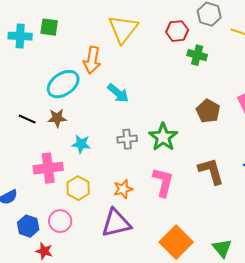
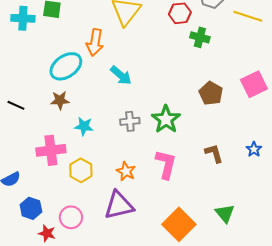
black line: (27, 119) -> (16, 105), moved
brown L-shape: (211, 171) -> (214, 153), size x0.7
orange star: (123, 189) -> (126, 171), turned -30
pink circle: (60, 221) -> (71, 217), moved
green triangle: (222, 248) -> (225, 213), moved

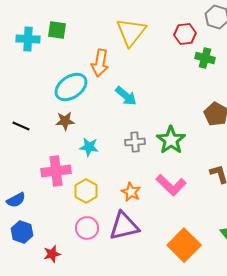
pink L-shape: (166, 164) -> (171, 185), turned 120
blue hexagon: (31, 208) -> (22, 232), moved
pink circle: (71, 217) -> (87, 228), moved
red star: (47, 233) -> (52, 254), turned -30

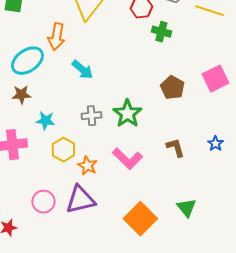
yellow hexagon: (86, 191) -> (63, 150), moved

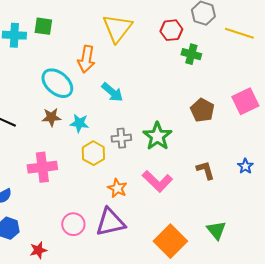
cyan ellipse: (27, 61) -> (57, 83), turned 76
cyan star: (45, 121) -> (79, 123), moved
yellow hexagon: (63, 150) -> (93, 153), moved

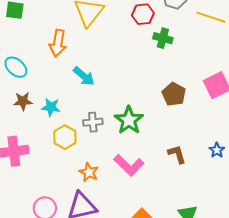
cyan ellipse: (57, 83) -> (16, 67), moved, size x0.7

